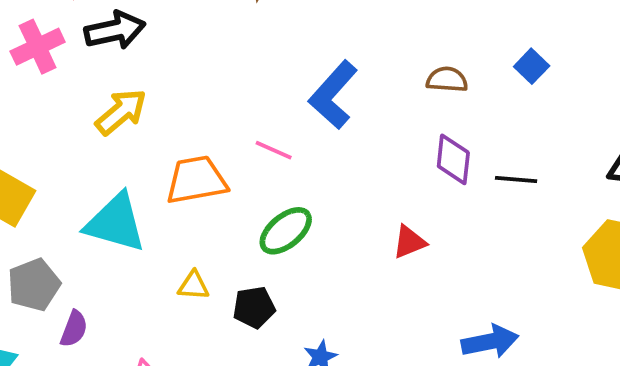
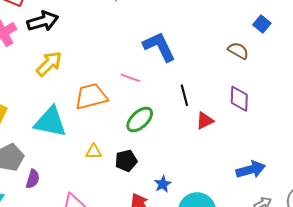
brown semicircle: (447, 80) -> (238, 51), moved, turned 30
blue L-shape: (333, 95) -> (159, 47), turned 117
purple diamond: (453, 159) -> (239, 99), moved
black line: (516, 180) -> (184, 95), moved, turned 75

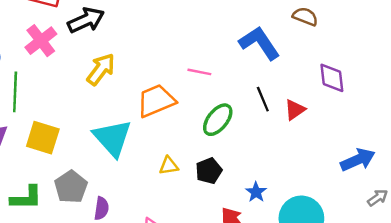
blue L-shape: (159, 47) -> (259, 43), moved
brown semicircle: (238, 51) -> (305, 16), moved
black line: (184, 95) -> (263, 99), moved
cyan triangle: (50, 122) -> (112, 138), turned 45

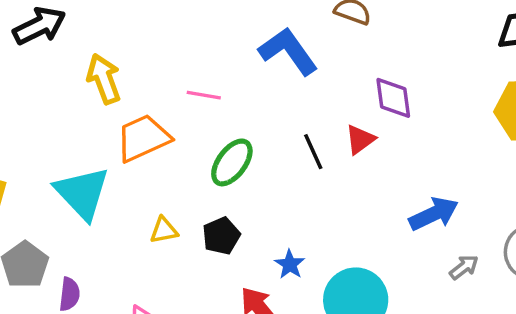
yellow arrow: (101, 69) -> (104, 79), moved, turned -56
black line: (263, 99) -> (313, 152), moved
red triangle: (295, 110) -> (360, 139), moved

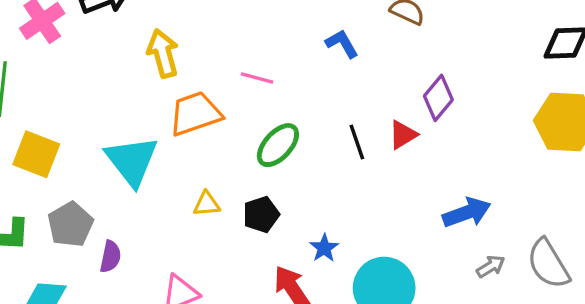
blue L-shape: (288, 51) -> (342, 44), size x0.6
purple diamond: (393, 98) -> (438, 98), turned 42

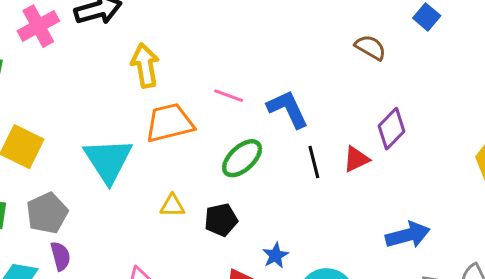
blue L-shape: (342, 44) -> (288, 109), moved, size x1.4
purple semicircle: (110, 257) -> (60, 256), moved, turned -32

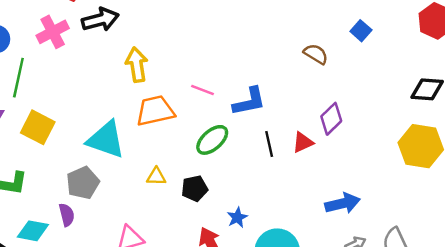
blue L-shape: (288, 109) -> (249, 102), turned 102
cyan triangle: (108, 160) -> (106, 140), turned -39
gray pentagon: (47, 213) -> (83, 183), moved

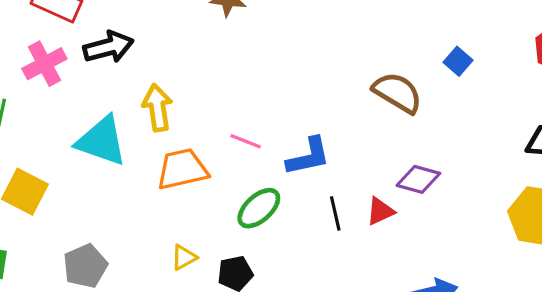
brown semicircle: (316, 54) -> (397, 93), size x1.5
purple diamond: (331, 119) -> (418, 179), turned 60
cyan triangle: (106, 140) -> (102, 141), moved
yellow triangle: (156, 177) -> (184, 257), turned -30

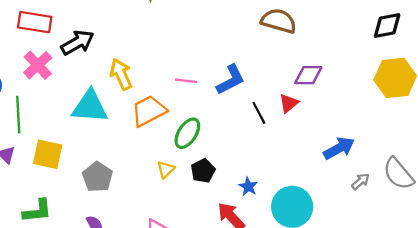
green ellipse: (259, 208) -> (187, 133), moved
gray pentagon: (85, 266) -> (98, 177), moved

